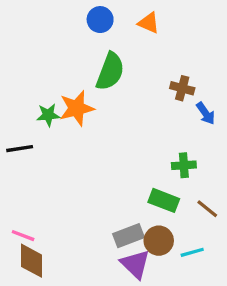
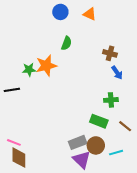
green semicircle: (110, 71) -> (66, 43), size x0.6
blue arrow: (206, 113) -> (117, 73), moved

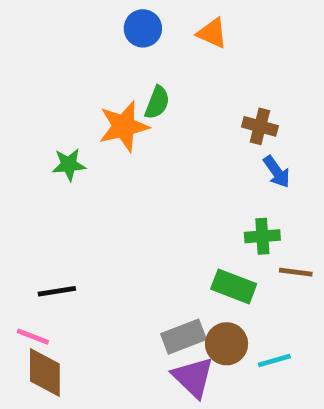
orange star: (46, 66) -> (124, 126), moved
black line: (12, 90) -> (57, 291), moved
brown line: (125, 126) -> (296, 272), moved, turned -32

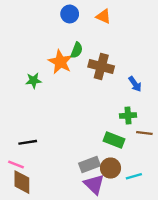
orange star: (124, 126) -> (60, 62), turned -30
brown cross: (260, 126) -> (101, 67), moved, size x1.5

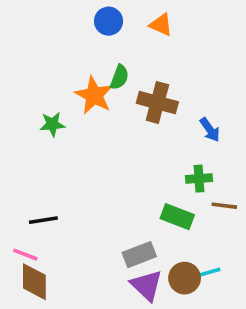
brown circle: (111, 168) -> (185, 278), moved

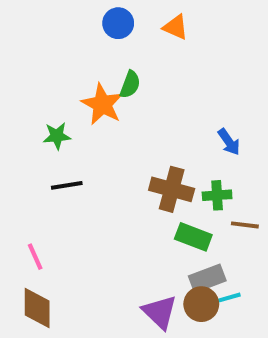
brown cross: (157, 103) -> (172, 189), moved
black line: (43, 220) -> (67, 185), moved
pink line: (25, 255) -> (35, 257), moved, turned 45
gray rectangle: (139, 255) -> (207, 278), moved

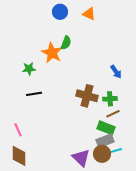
brown line: (245, 225) -> (113, 114), moved, turned -32
green rectangle: (193, 237) -> (106, 128), moved

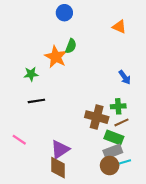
orange triangle: (89, 14) -> (119, 27), moved
brown cross: (87, 96) -> (97, 117), moved
pink line: (18, 130) -> (19, 140), turned -32
brown diamond: (19, 156) -> (58, 168), moved
purple triangle: (81, 158) -> (60, 149), moved, turned 42

